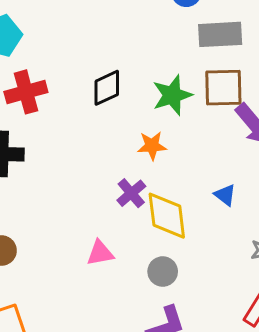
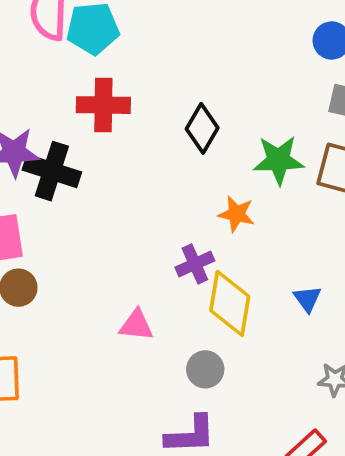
black diamond: (107, 88) -> (202, 128), turned -51

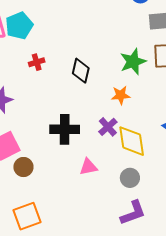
red cross: (103, 105) -> (37, 62), size x0.6
black diamond: (202, 128) -> (81, 71), moved
black cross: (52, 171) -> (65, 129), moved

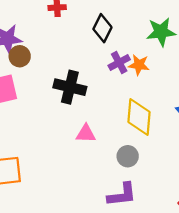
purple cross: (108, 127) -> (119, 62), moved
brown circle: (23, 167) -> (20, 56), moved

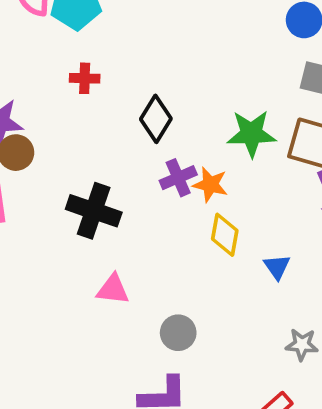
yellow diamond: (139, 117) -> (225, 235), moved, size x0.7

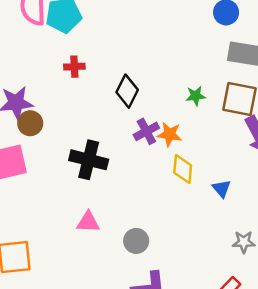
green star: (251, 134) -> (196, 96), size x0.6
pink triangle: (113, 289) -> (88, 222), moved
gray circle: (178, 333) -> (136, 241), moved

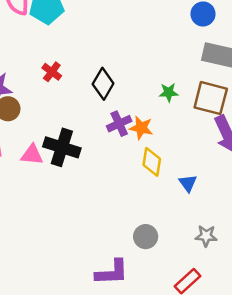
red cross: (74, 67) -> (52, 72), moved, turned 36
pink triangle: (88, 222) -> (32, 155), moved
gray circle: (136, 241) -> (146, 237), moved

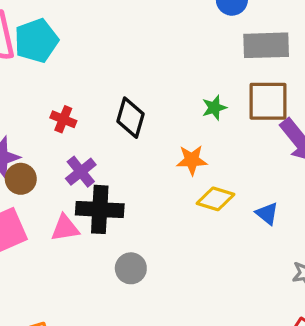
purple cross: (119, 124) -> (81, 172), moved
yellow diamond: (152, 162) -> (216, 199), turned -68
gray circle: (146, 237) -> (131, 268), moved

